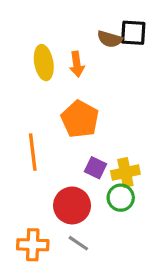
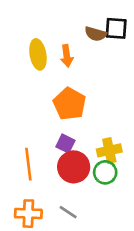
orange line: (33, 152) -> (28, 164), moved
purple square: (96, 168) -> (65, 144), moved
red circle: (72, 205) -> (74, 167), moved

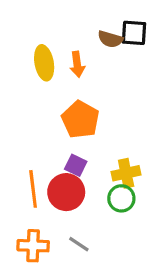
red circle: (74, 167) -> (66, 192), moved

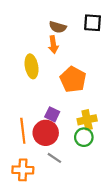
brown semicircle: (110, 39) -> (58, 27), moved
yellow ellipse: (44, 63) -> (32, 66), moved
orange pentagon: (80, 120) -> (73, 79), moved
gray line: (79, 244) -> (54, 158), moved

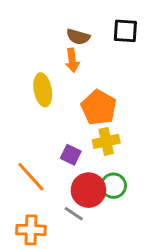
yellow cross: (87, 120) -> (106, 141), moved
orange line: (23, 131) -> (31, 177), turned -35
red circle: (46, 133) -> (88, 190), moved

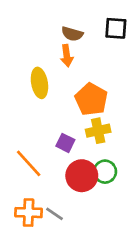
gray line: (74, 214) -> (54, 214), moved

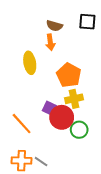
red circle: (82, 176) -> (62, 117), moved

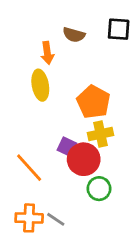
orange arrow: (50, 42) -> (47, 53), moved
green circle: (79, 130) -> (99, 189), moved

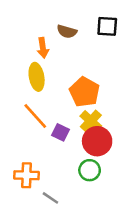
yellow cross: (100, 134) -> (91, 121), turned -35
red circle: (84, 159) -> (97, 141), moved
orange line: (29, 168) -> (35, 116), moved
orange cross: (29, 218) -> (26, 175), moved

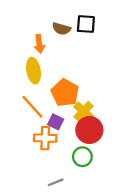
black square: (107, 26) -> (86, 24), moved
orange pentagon: (84, 92) -> (65, 93), moved
orange cross: (26, 175) -> (45, 138), moved
gray line: (50, 198) -> (56, 182), moved, turned -56

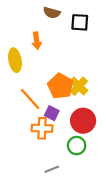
brown semicircle: (61, 29) -> (52, 13), moved
yellow ellipse: (34, 71) -> (15, 60), moved
yellow cross: (84, 111) -> (79, 86), moved

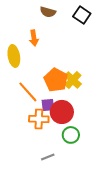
black square: (80, 22) -> (82, 15), moved, turned 30
purple square: (52, 113) -> (48, 105), turned -32
red circle: (83, 121) -> (62, 112), moved

